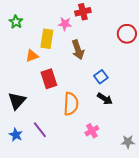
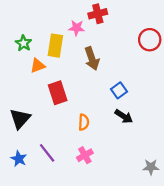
green star: (16, 22) -> (23, 43), moved
orange semicircle: (71, 104) -> (84, 122), size x0.6
pink cross: (92, 131) -> (85, 155), moved

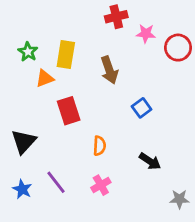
pink star: (77, 28) -> (146, 34), moved
black arrow: (124, 116) -> (150, 161), moved

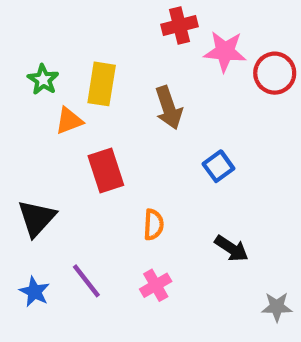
pink star: (146, 34) -> (225, 51), size x1.4

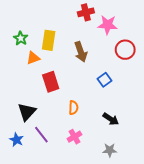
red circle: (275, 73) -> (125, 50), moved
black triangle: (37, 218) -> (27, 112), moved
gray star: (277, 307) -> (110, 150), moved

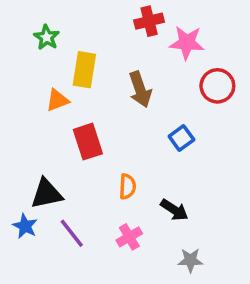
green star: (21, 38) -> (47, 37), moved
black triangle: (27, 112) -> (47, 194), turned 36
black arrow: (111, 119) -> (174, 210), moved
blue star: (17, 140) -> (25, 226), moved

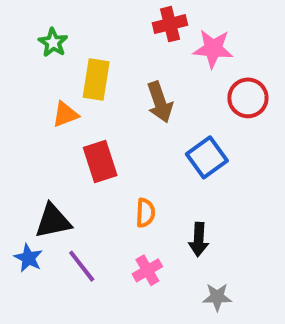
blue square: (181, 138) -> (207, 157), size x1.4
black arrow: (174, 210) -> (199, 240), turned 60

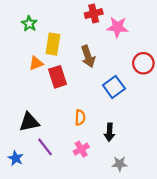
red circle: (248, 98) -> (143, 63), moved
red rectangle: (100, 162) -> (57, 77), moved
blue star: (28, 258) -> (16, 158), moved

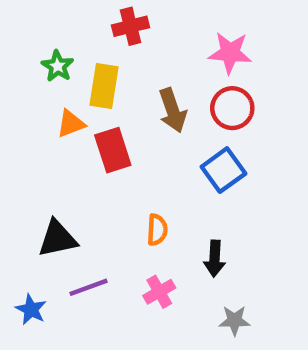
red cross: (94, 14) -> (131, 26), moved
green star: (29, 24) -> (58, 66), moved
red circle: (143, 63) -> (232, 108), moved
purple line: (45, 147) -> (88, 287), turned -72

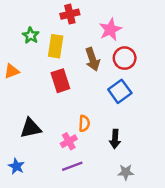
pink star: (230, 53) -> (110, 30), moved, turned -30
orange triangle: (71, 124) -> (12, 71), moved
purple line: (88, 287) -> (72, 166), moved
pink cross: (159, 292) -> (69, 141), moved

